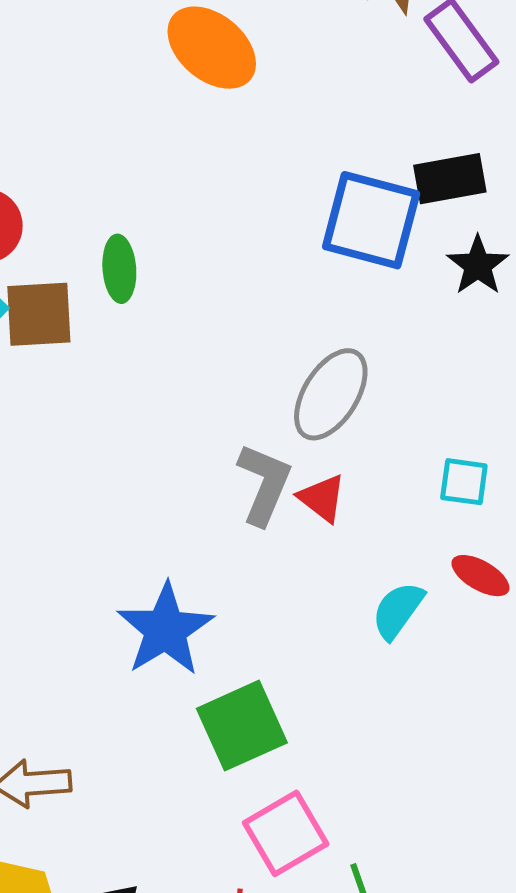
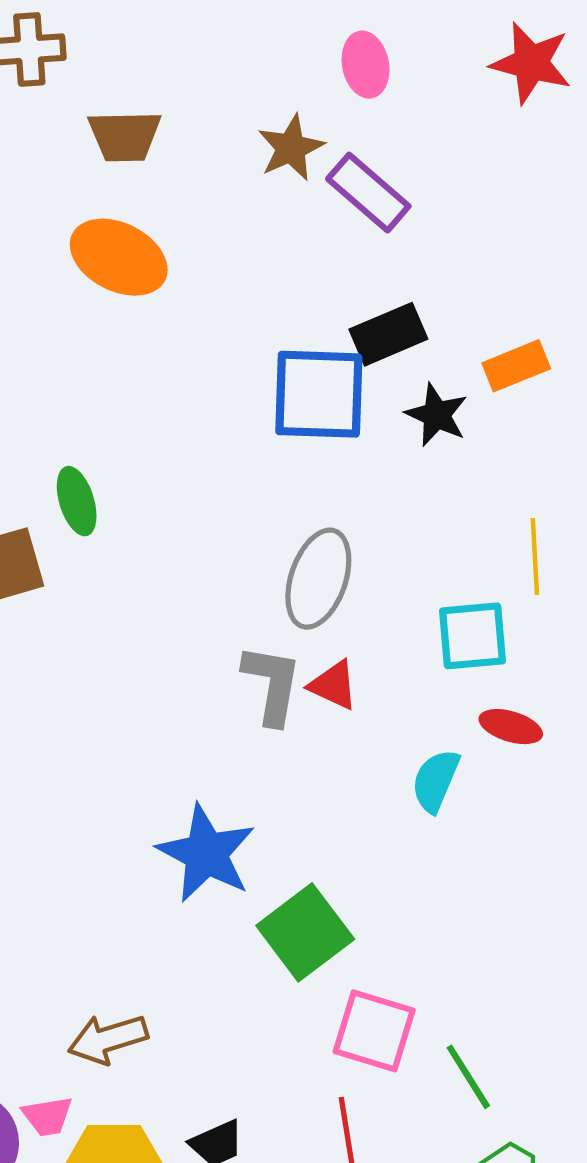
cyan square: (464, 482) -> (473, 636), size x1.4
pink square: (286, 833) -> (374, 1031), turned -30

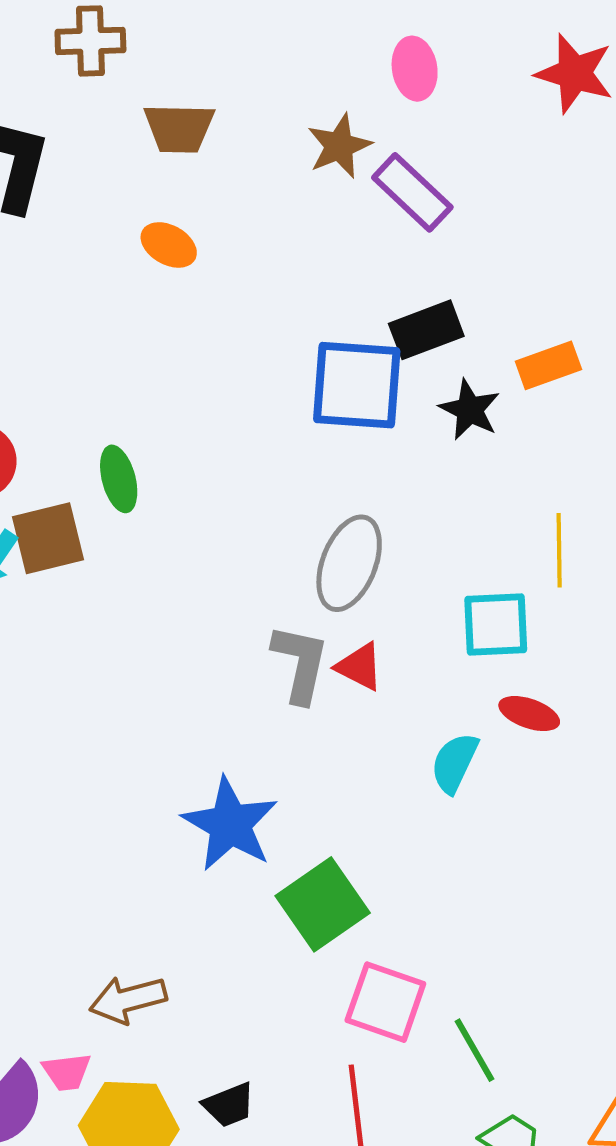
orange ellipse: (119, 257) -> (169, 245), size x0.6

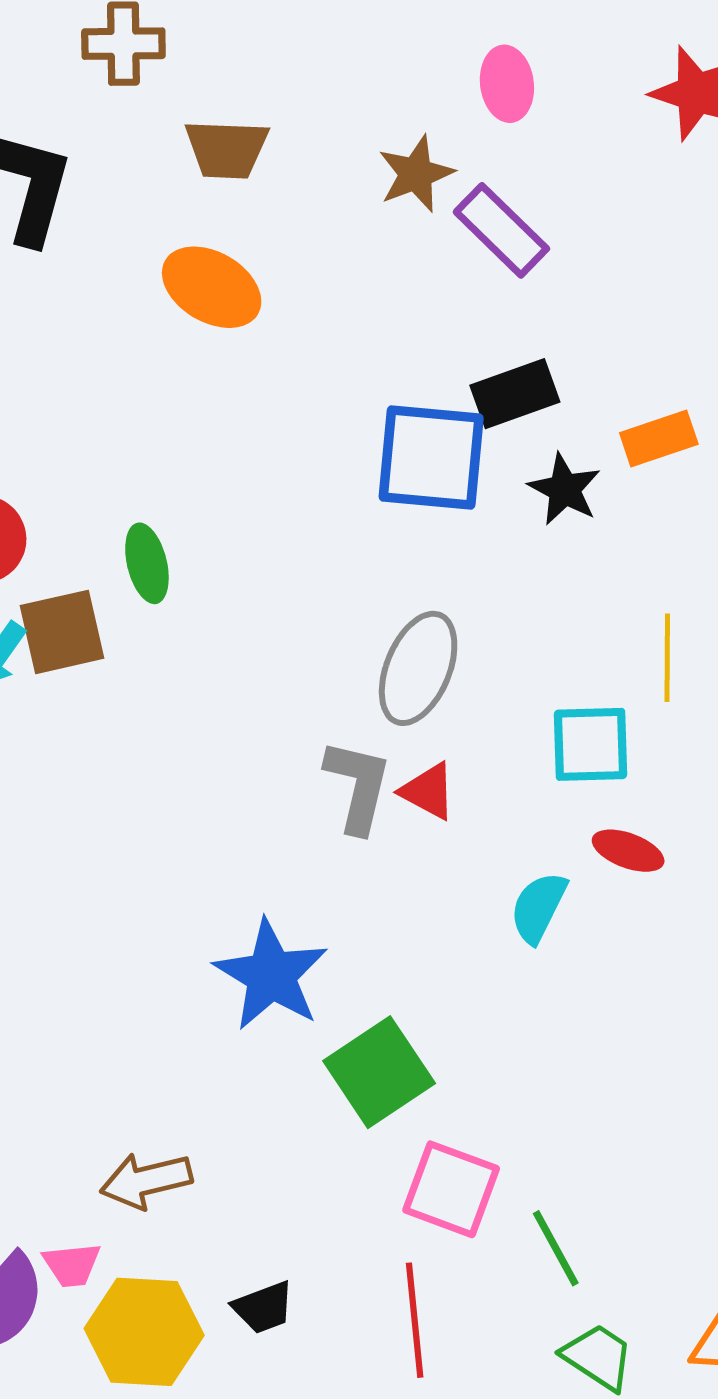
orange ellipse: (169, 245) -> (212, 287), size x1.5

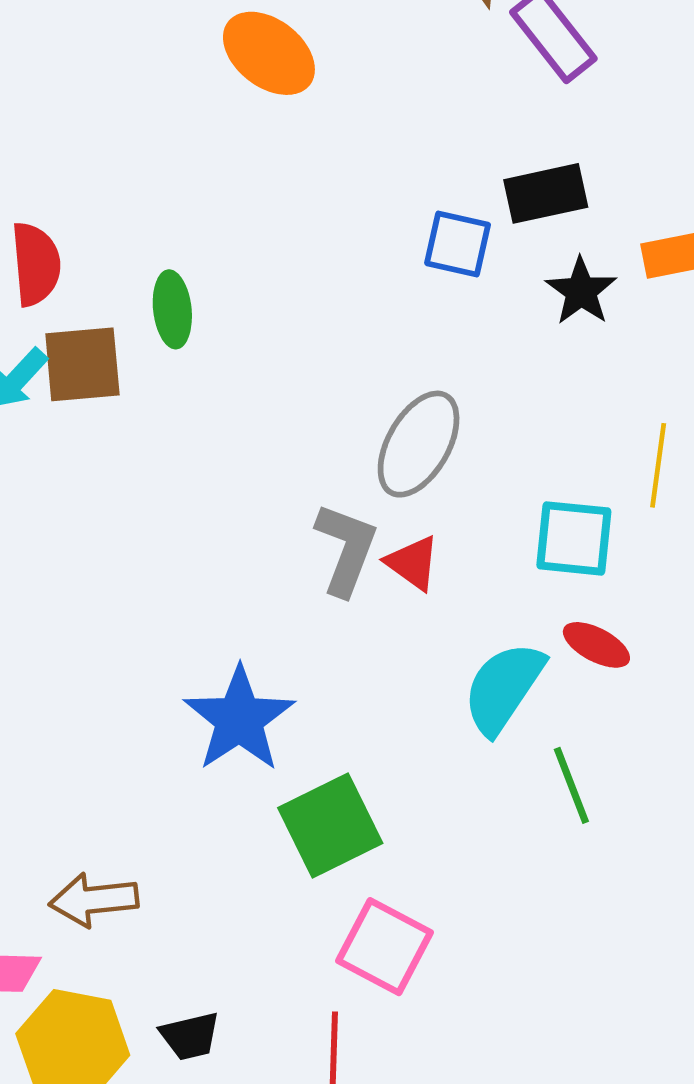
blue square: (431, 458) -> (458, 244), size x0.6
cyan semicircle: (538, 907) -> (504, 688), size x1.4
green line: (556, 1248) -> (571, 785), moved

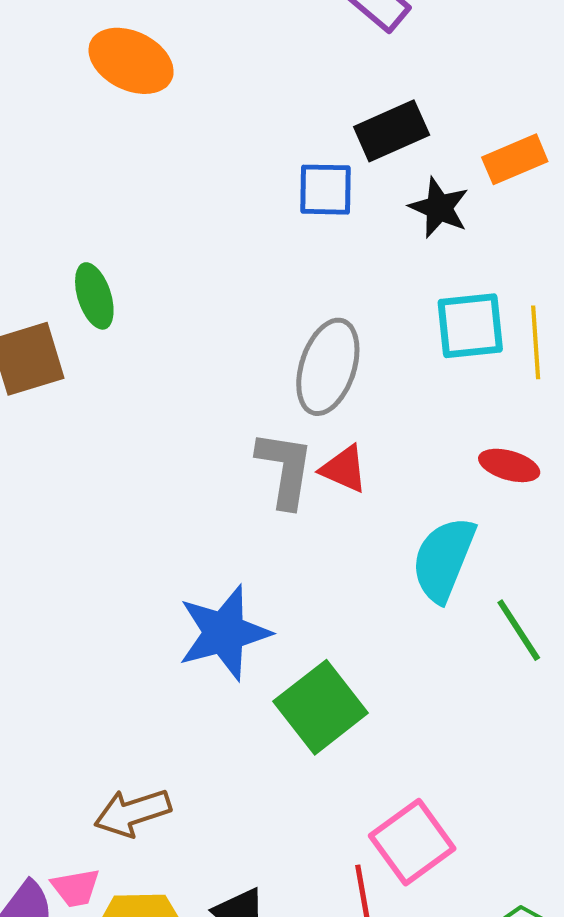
cyan square: (574, 538) -> (470, 326), moved
red ellipse: (596, 645) -> (509, 465), moved
blue star: (239, 719) -> (224, 633), turned 30
pink square: (384, 947) -> (412, 842), moved, turned 38

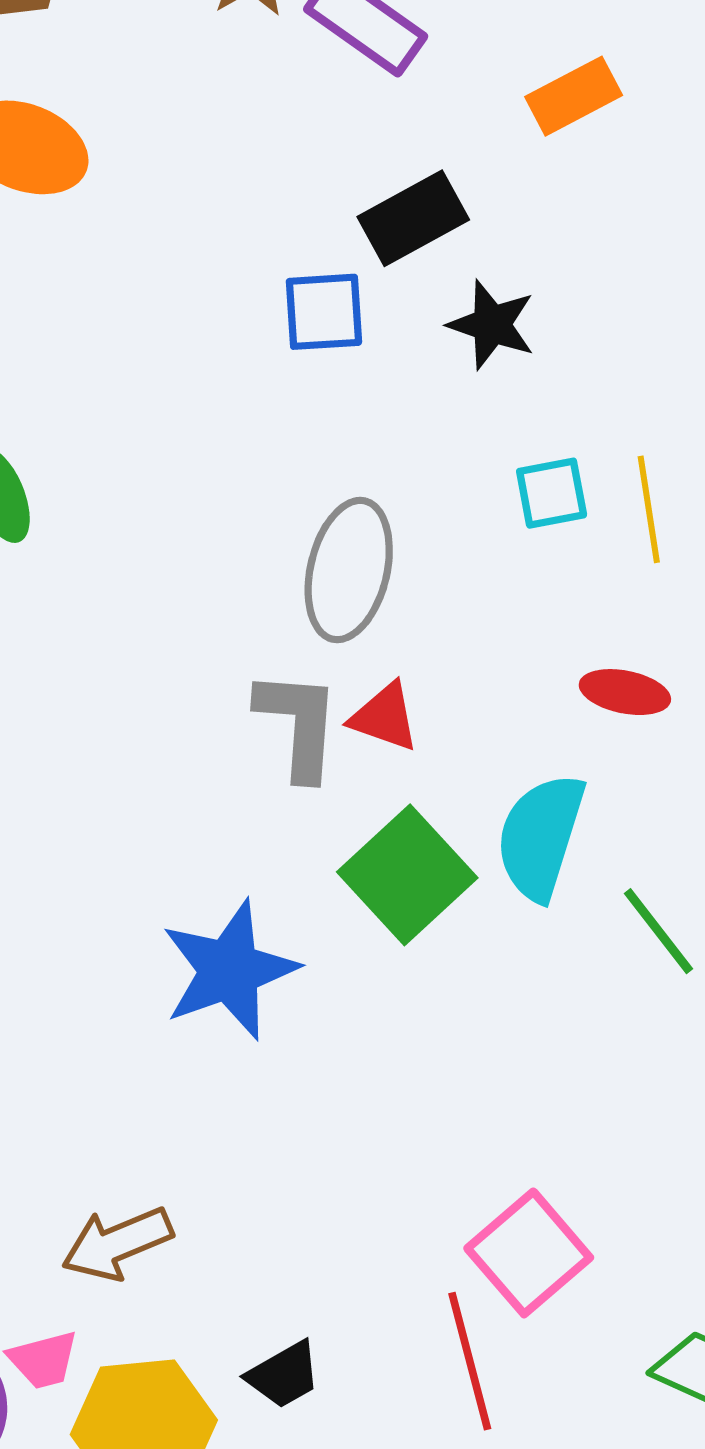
orange rectangle: (515, 159) -> (574, 96), moved
cyan square: (470, 326) -> (552, 493), size x0.7
green square: (321, 707) -> (407, 875), moved

